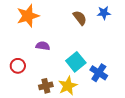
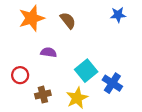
brown semicircle: (80, 18) -> (68, 20), moved
brown cross: (46, 86) -> (43, 95), moved

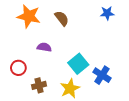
orange star: (31, 18) -> (29, 16), turned 30

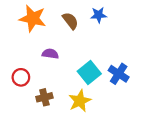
blue star: (107, 13) -> (99, 15), moved
blue cross: (102, 75) -> (119, 74), moved

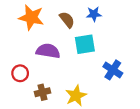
purple semicircle: (50, 54) -> (48, 51), size x1.5
cyan square: (89, 73) -> (85, 44), moved, turned 30

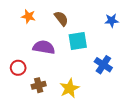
blue star: (94, 14) -> (112, 21), moved
orange star: (31, 17) -> (28, 16), size x0.6

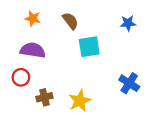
purple semicircle: (44, 47) -> (33, 50), moved
blue cross: (103, 65) -> (129, 83), moved

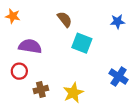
orange star: (33, 18) -> (13, 16), moved
cyan square: (89, 47) -> (82, 43), turned 30

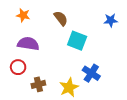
orange star: (13, 16) -> (23, 15), moved
blue cross: (119, 77) -> (91, 73), moved

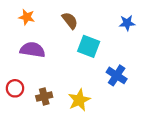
red circle: (18, 67) -> (15, 88), moved
blue cross: (91, 73) -> (117, 75), moved

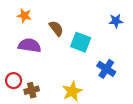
brown semicircle: (70, 21) -> (56, 28), moved
brown cross: (44, 96) -> (32, 90), moved

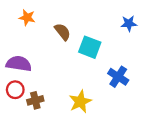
purple semicircle: (30, 45) -> (19, 64), moved

